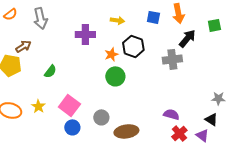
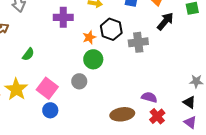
gray cross: (172, 59) -> (138, 42), moved
yellow star: (38, 106) -> (16, 89), size x1.6
gray circle: (101, 117) -> (79, 81), moved
brown ellipse: (126, 131) -> (122, 114), moved
purple triangle: (202, 135) -> (190, 122), moved

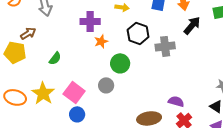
orange star: (89, 37) -> (101, 41), moved

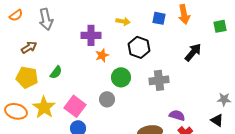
black arrow: (192, 25) -> (193, 52), moved
gray cross: (165, 46) -> (159, 80), moved
yellow pentagon: (15, 52) -> (27, 77), moved

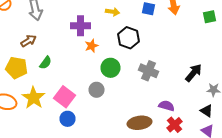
brown arrow: (29, 47) -> (28, 41), moved
black arrow: (193, 52) -> (194, 73), moved
gray cross: (159, 80) -> (148, 71), turned 30

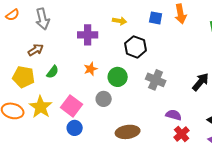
orange star: (92, 46) -> (91, 69), moved
brown ellipse: (140, 123) -> (128, 132), moved

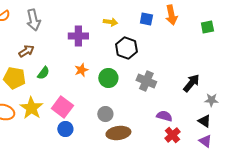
gray circle: (104, 99) -> (105, 114), moved

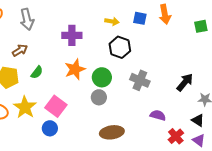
yellow arrow: (110, 22) -> (112, 21), moved
orange star: (81, 70) -> (75, 69), size x1.5
gray circle: (105, 114) -> (99, 97), moved
blue circle: (65, 129) -> (50, 128), moved
red cross: (172, 135) -> (176, 136), moved

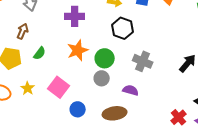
brown arrow: (20, 50) -> (23, 31), turned -35
yellow star: (25, 107) -> (28, 88), size x0.6
purple semicircle: (158, 115) -> (131, 90), moved
blue circle: (50, 128) -> (78, 109), moved

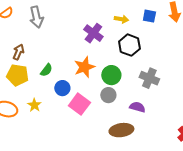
purple cross: (75, 16) -> (93, 33), moved, turned 36
brown arrow: (23, 31) -> (18, 52), moved
pink square: (59, 87) -> (79, 104), moved
blue circle: (78, 109) -> (62, 88), moved

